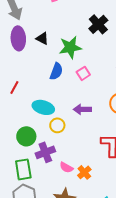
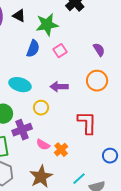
yellow circle: (57, 125) -> (41, 108), moved

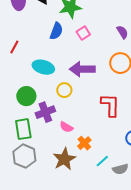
purple arrow: (59, 87) -> (82, 69), size x1.4
orange cross: (61, 150) -> (84, 143), moved

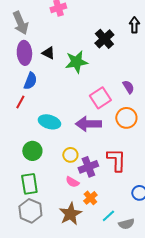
blue semicircle: (56, 31) -> (30, 81), moved
pink square: (83, 33) -> (100, 98), moved, size x1.5
yellow circle: (64, 90) -> (70, 155), moved
purple cross: (45, 112) -> (88, 167), moved

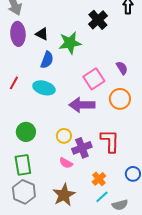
blue semicircle: (30, 81) -> (47, 60), moved
cyan ellipse: (49, 122) -> (44, 88), moved
orange cross: (90, 198) -> (99, 179), moved

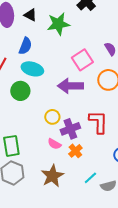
blue semicircle: (47, 60) -> (25, 46), moved
green circle: (26, 132) -> (20, 91), moved
orange cross: (99, 179) -> (75, 151), moved

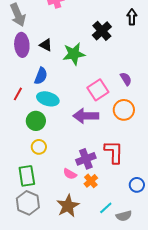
yellow circle: (52, 117) -> (39, 147), moved

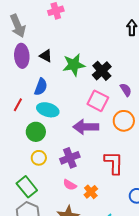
black cross: (102, 31) -> (102, 71), moved
pink square: (98, 90) -> (98, 101), turned -30
purple cross: (86, 159) -> (70, 158), moved
green rectangle: (27, 176) -> (27, 187), turned -30

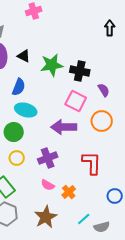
black cross: (102, 71) -> (80, 71), turned -36

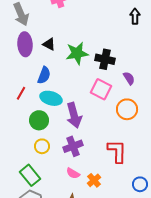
purple arrow: (64, 127) -> (74, 115), moved, turned -105

